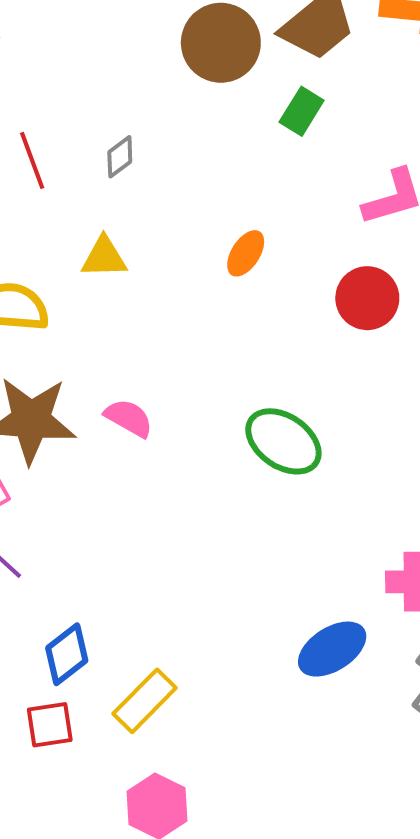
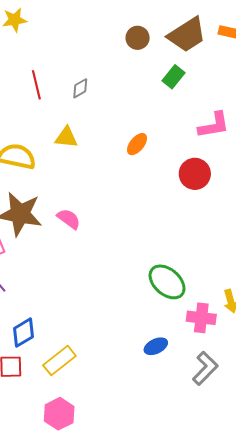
brown circle: (221, 43) -> (138, 38), size x0.6
green ellipse: (283, 441) -> (167, 282), moved
blue ellipse: (332, 649) -> (156, 346), size x0.7

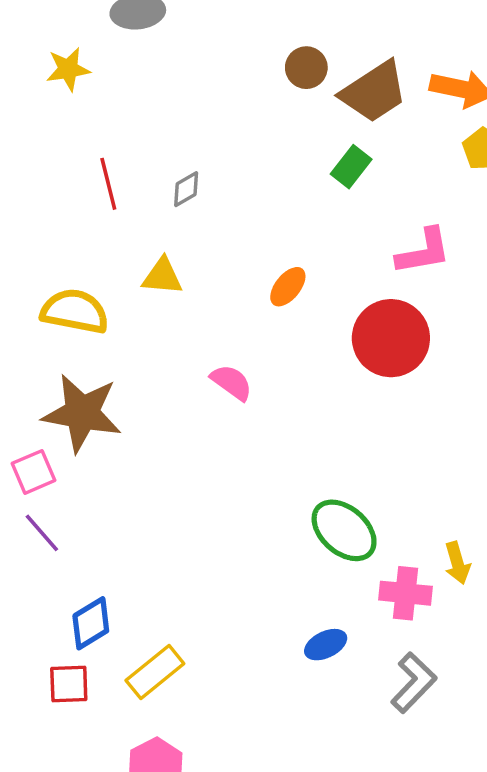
brown circle: (138, 38) -> (306, 68), moved
red circle: (195, 174) -> (391, 338), size x1.4
pink semicircle: (69, 219) -> (232, 382), moved

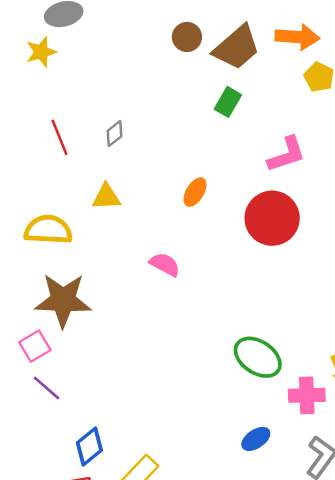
yellow star: (68, 69) -> (41, 52), moved

